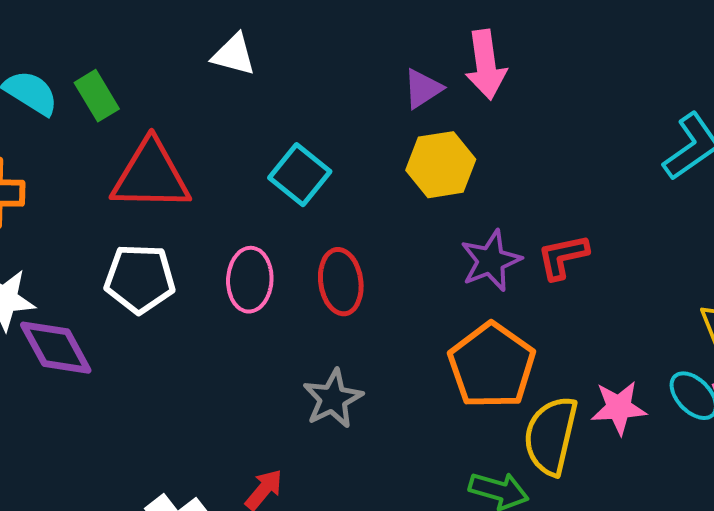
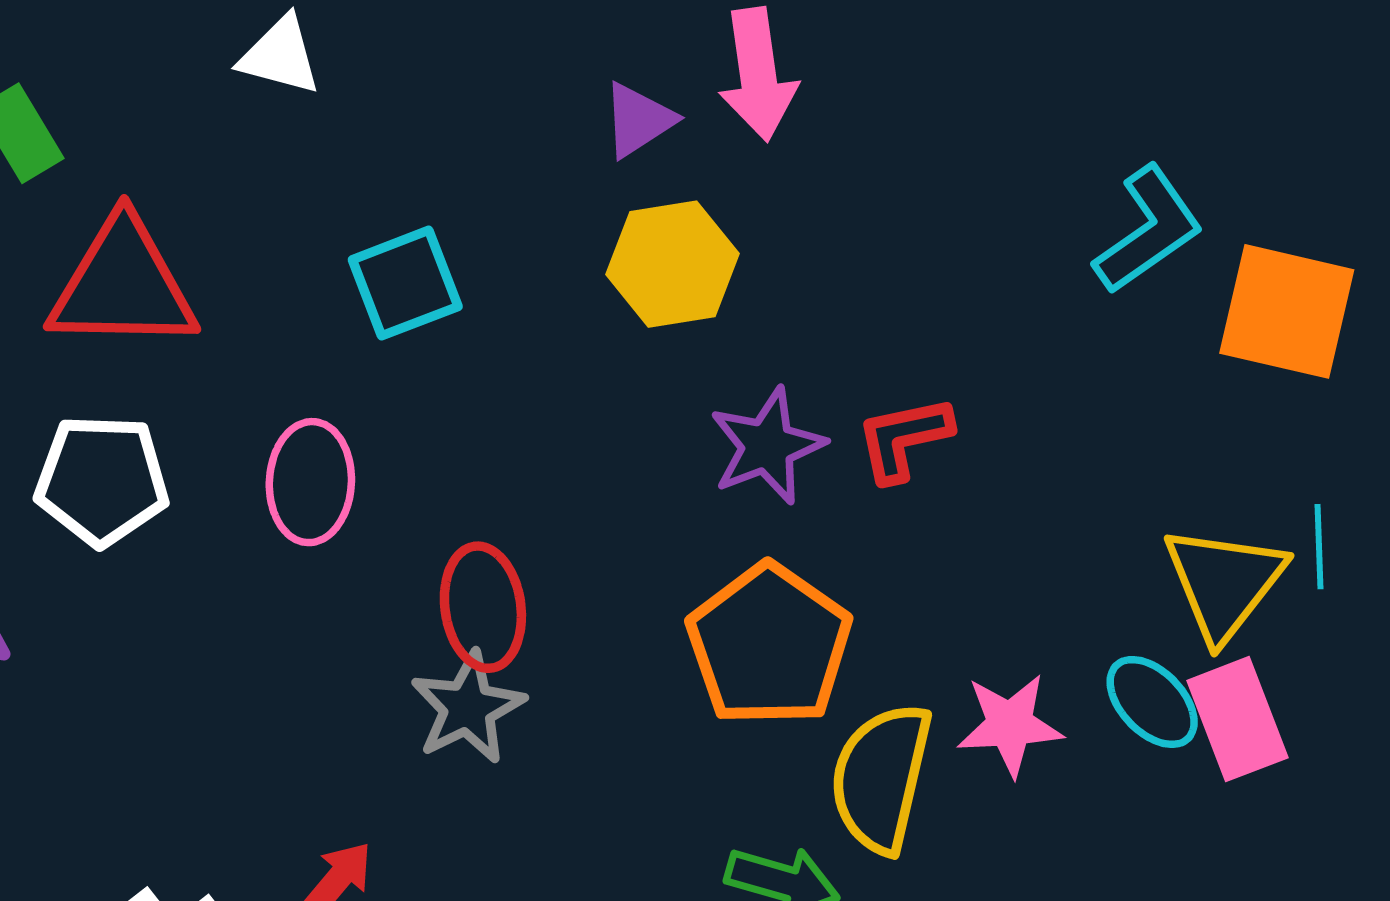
cyan square: (300, 175) -> (405, 283), turned 30
red ellipse: (341, 282) -> (483, 607), moved

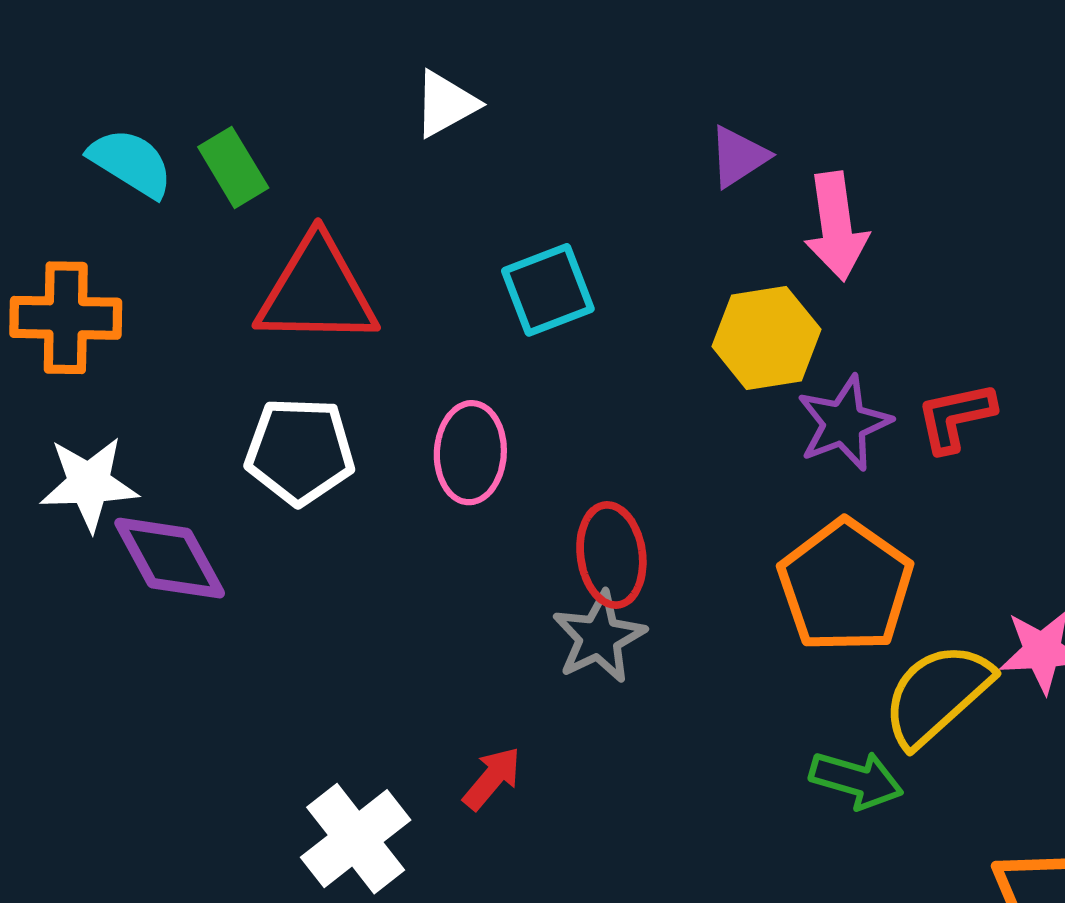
white triangle: (280, 56) -> (446, 104), turned -44
pink arrow: (758, 74) -> (836, 226), moved
yellow hexagon: (672, 264) -> (766, 338), moved
yellow semicircle: (881, 778) -> (937, 694), turned 35

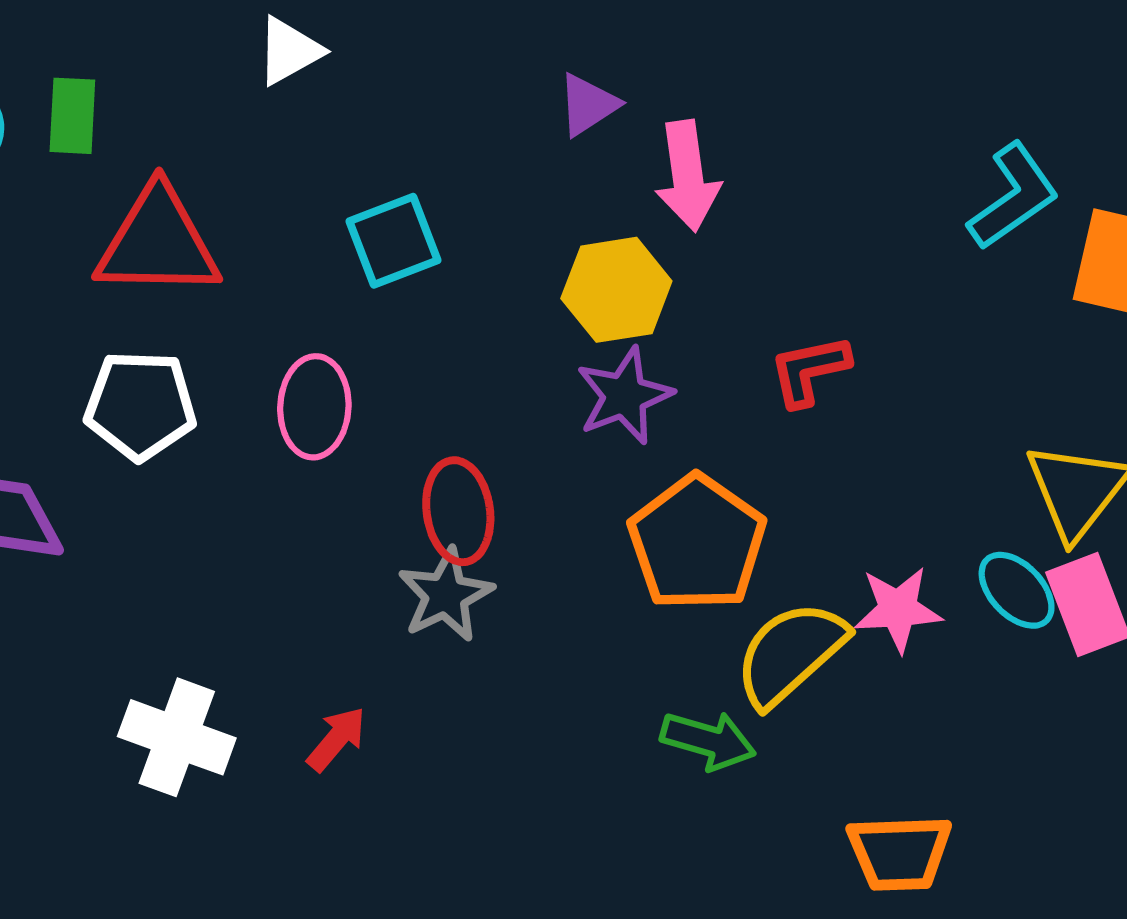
green rectangle: (233, 167) -> (72, 116), turned 34
purple star: (844, 423) -> (624, 396), moved
white cross: (356, 839) -> (177, 737), moved, turned -32

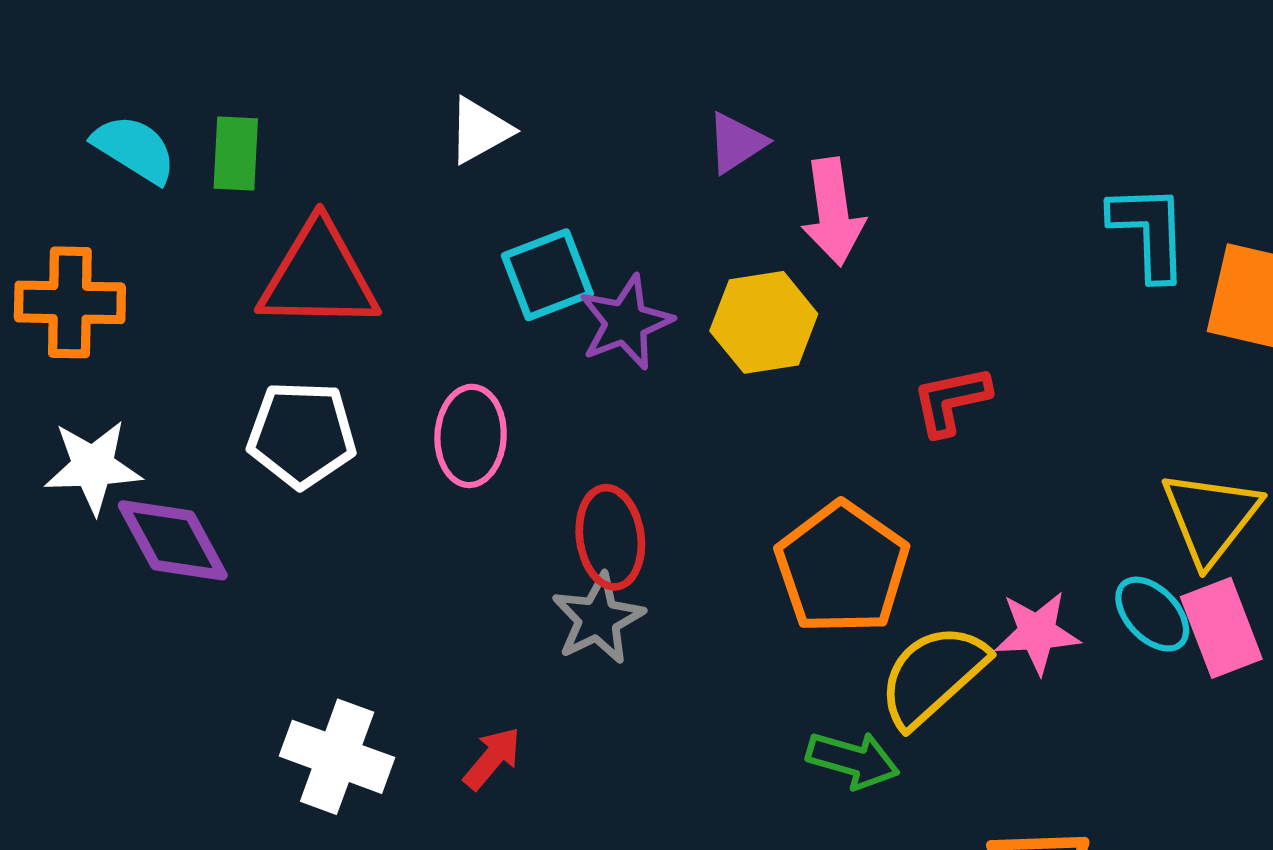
white triangle: (289, 51) -> (480, 130), moved
cyan L-shape: (1013, 196) -> (1149, 232), turned -57
purple star: (624, 396) -> (626, 322), moved

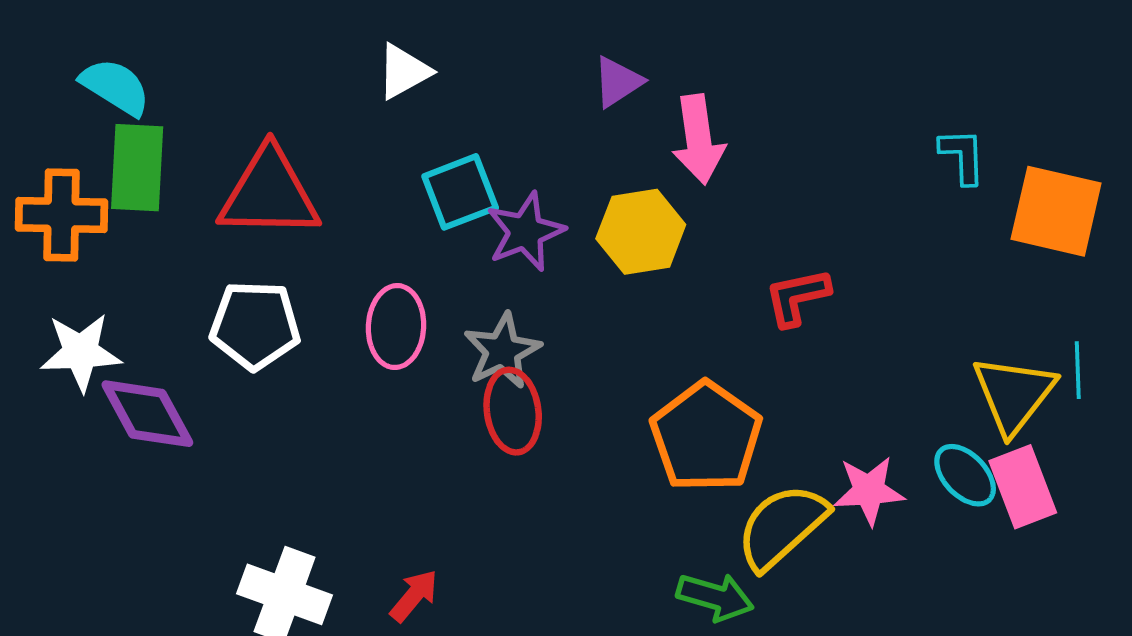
green rectangle: (236, 153) -> (137, 168), moved, size x1.4
cyan L-shape: (1149, 232) -> (962, 156), size x0.7
gray star: (598, 619) -> (502, 351), moved

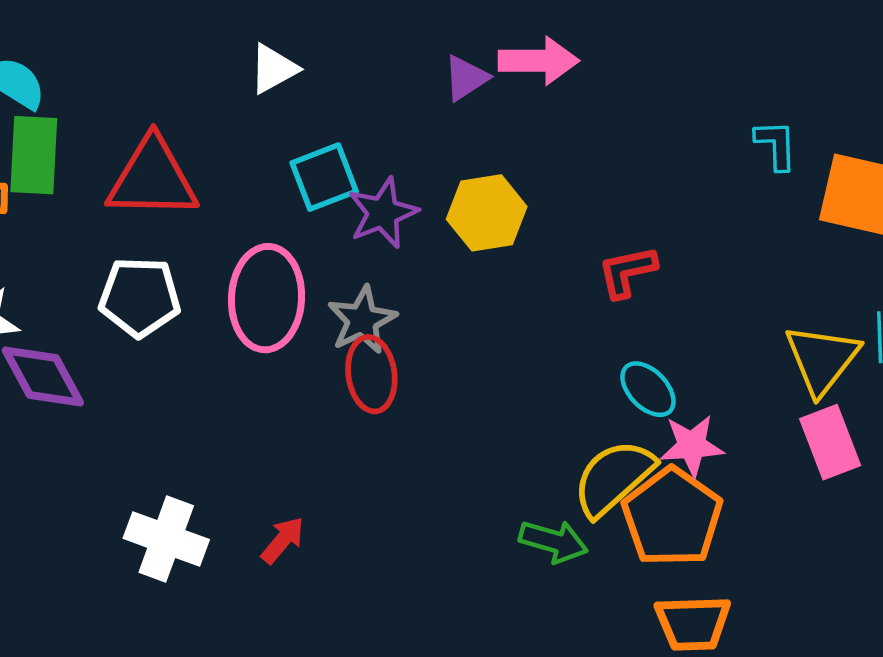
pink arrow: (698, 139) -> (538, 61), moved, turned -82
pink ellipse: (396, 327) -> (267, 298), size x1.4
orange pentagon: (706, 437) -> (672, 517), moved
cyan ellipse: (965, 475) -> (648, 389), moved

